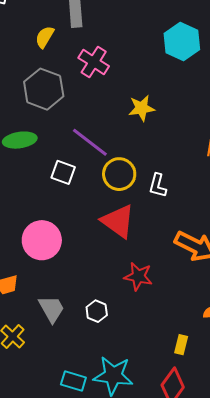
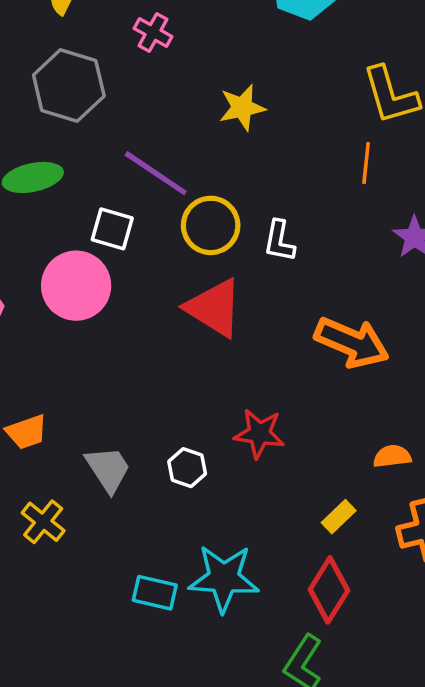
pink cross: (94, 62) -> (153, 32), size x0.7
pink circle: (42, 240) -> (76, 286), moved
red star: (138, 276) -> (259, 433), moved
yellow rectangle: (181, 345) -> (339, 517), turned 36

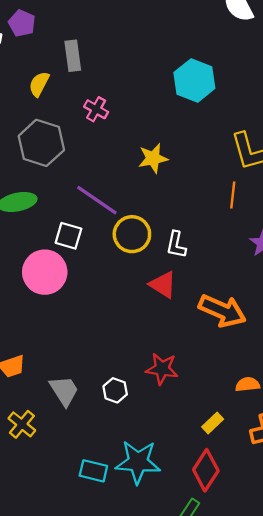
red triangle: (214, 308) -> (163, 285), moved, size x0.7

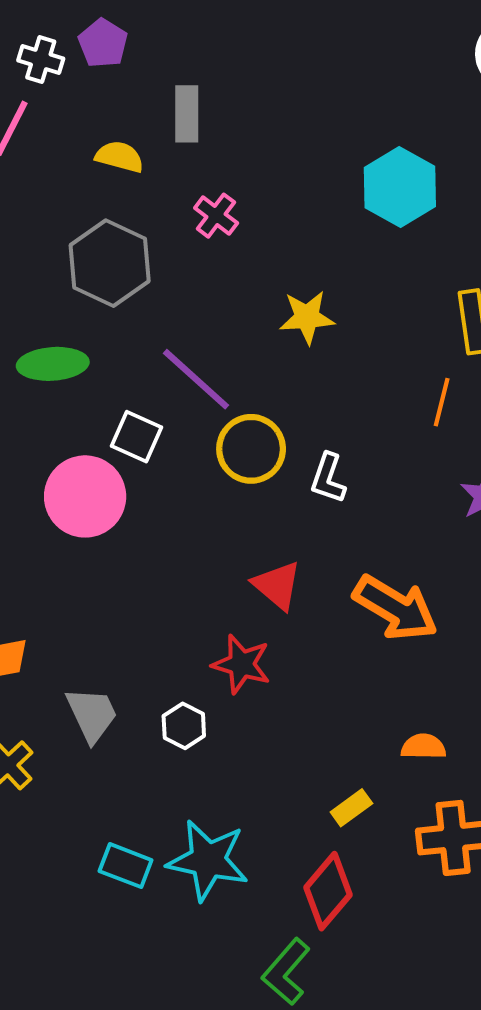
yellow semicircle: (39, 84) -> (120, 157), turned 70
red triangle: (163, 285) -> (277, 585), moved
red star: (162, 369) -> (241, 664), moved

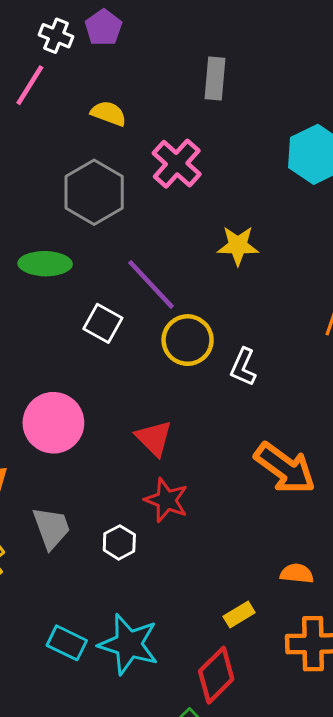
gray rectangle: (187, 114) -> (215, 78), moved
pink cross: (216, 216) -> (177, 164), size x1.5
pink circle: (85, 496) -> (53, 423), moved
red triangle: (277, 585) -> (154, 438), moved

